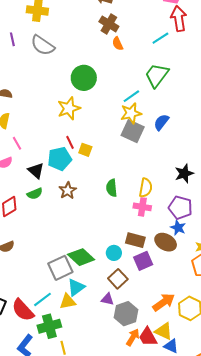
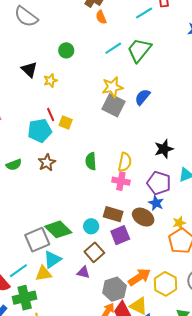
green circle: (84, 78) -> (66, 50), size x0.6
cyan line: (131, 96) -> (113, 48), moved
yellow star: (69, 108) -> (50, 81), size x0.6
black triangle: (36, 171) -> (29, 70), moved
gray hexagon: (126, 314) -> (114, 289), moved

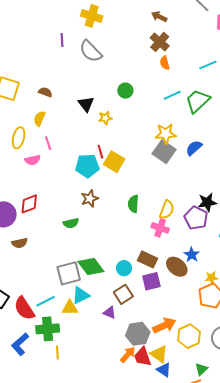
yellow square: (66, 122) -> (114, 162), size x1.5
green semicircle: (14, 165) -> (71, 223), moved
purple pentagon: (159, 183) -> (196, 218), moved

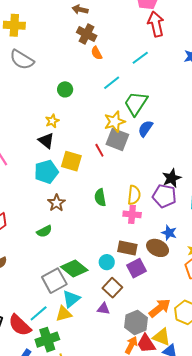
cyan line: (208, 65) -> (140, 58), moved
green trapezoid: (198, 101) -> (136, 103), moved
black triangle: (86, 104) -> (46, 141), moved
red line: (100, 152) -> (99, 150), moved

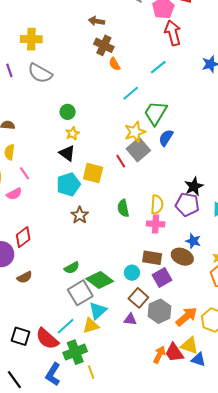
green circle: (65, 89) -> (68, 112), moved
gray square: (117, 139) -> (138, 150), turned 30
green semicircle: (44, 231) -> (72, 268), moved
gray hexagon: (136, 322) -> (159, 311), moved

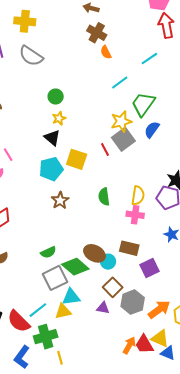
brown ellipse: (182, 257) -> (94, 253), moved
purple square: (162, 278) -> (150, 268), moved
cyan triangle: (98, 311) -> (71, 297), turned 30

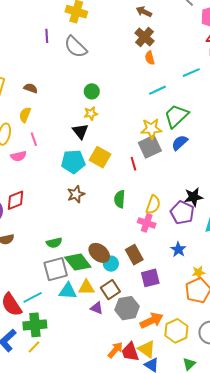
red line: (105, 150) -> (133, 164), moved
brown rectangle: (129, 248) -> (134, 255), turned 36
yellow triangle: (63, 311) -> (86, 287), moved
yellow line: (60, 358) -> (34, 347), moved, turned 48

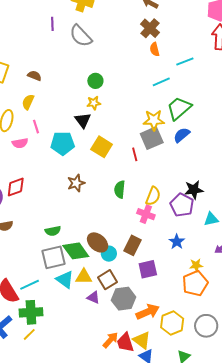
cyan line: (191, 73) -> (185, 62), moved
cyan pentagon: (73, 162) -> (63, 143), moved
brown rectangle: (134, 255) -> (133, 245), turned 54
cyan triangle: (68, 291) -> (65, 280), turned 30

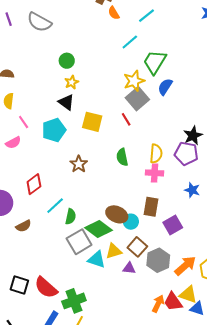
red diamond: (16, 187) -> (34, 184), moved
green semicircle: (53, 231) -> (71, 217), turned -49
cyan line: (30, 285) -> (55, 206), moved

